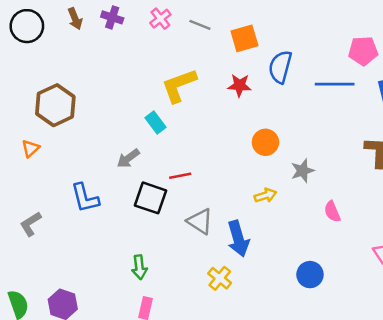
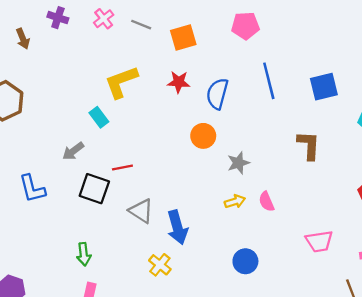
brown arrow: (75, 19) -> (23, 39), moved
pink pentagon: (363, 51) -> (245, 26), moved
blue semicircle: (280, 67) -> (217, 94), moved
blue line: (335, 84) -> (269, 81), turned 76
yellow arrow: (265, 195) -> (235, 202), moved

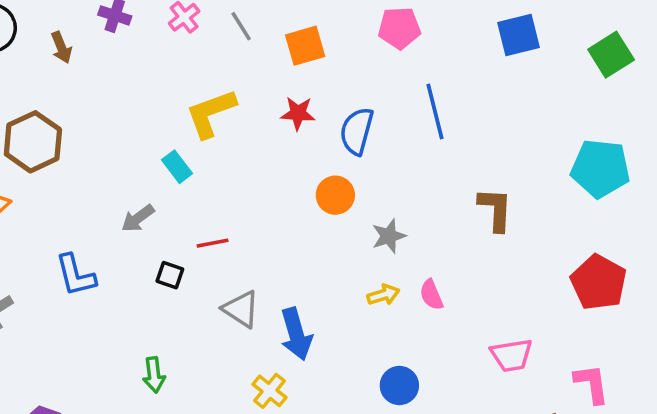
gray line: (141, 25) -> (241, 26), turned 36
blue square: (324, 87) -> (519, 35), moved
black square: (94, 189) -> (170, 275), size x0.6

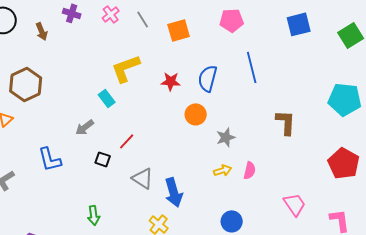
red star: (298, 113) -> (171, 81), moved
red line: (213, 243) -> (127, 141), turned -36
pink semicircle: (431, 295) -> (250, 170), turned -144
pink trapezoid: (511, 355) -> (295, 204), turned -115

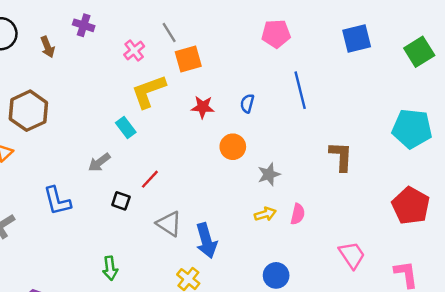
pink cross: (111, 14) -> (134, 51), moved
orange square: (179, 30) -> (188, 59), moved
blue semicircle: (208, 78) -> (247, 103), size x0.6

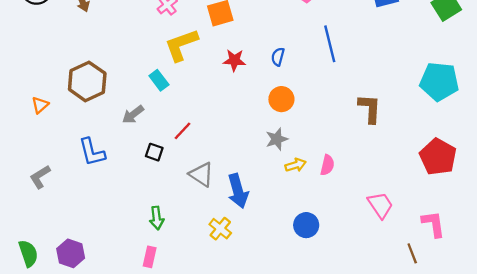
brown hexagon: (28, 111) -> (87, 81), moved
orange circle: (233, 147) -> (281, 99), moved
gray star: (269, 174) -> (277, 139), moved
green arrow: (110, 268) -> (157, 218), moved

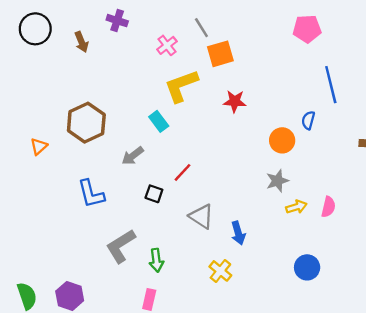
blue semicircle: (278, 57) -> (308, 120), moved
gray L-shape: (40, 177) -> (121, 246), moved, size x1.4
blue arrow: (238, 191) -> (238, 233), size x0.7

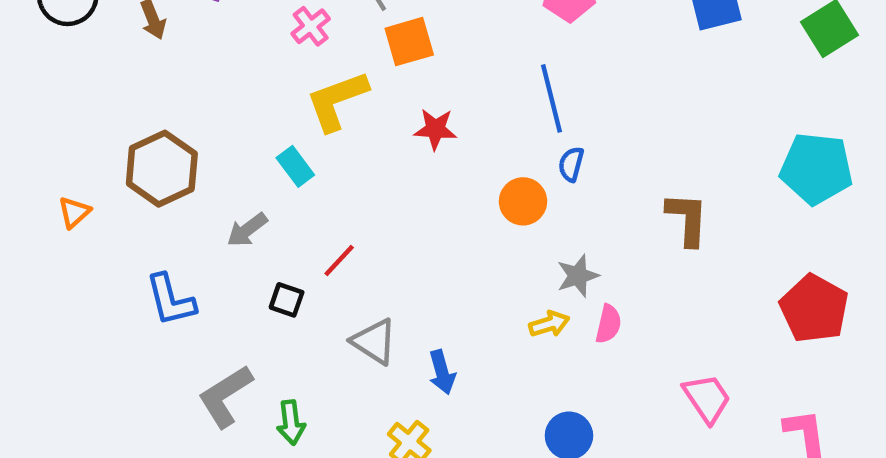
blue line: (331, 85) -> (551, 98), moved
gray star: (277, 181) -> (578, 276), moved

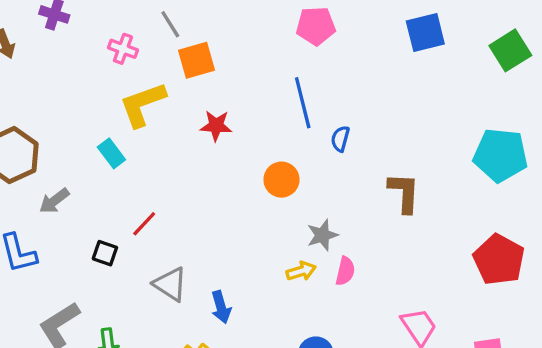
pink cross: (311, 26) -> (123, 49), turned -32
blue semicircle: (571, 164) -> (340, 139), moved
gray arrow: (247, 230) -> (54, 201), moved

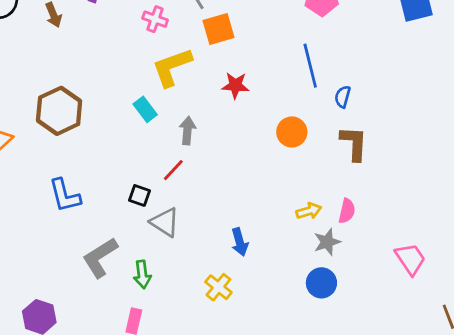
brown L-shape: (404, 193) -> (354, 143), moved
gray arrow: (54, 201) -> (187, 131), moved, turned 132
gray star: (322, 235) -> (327, 242), moved
gray triangle: (170, 284) -> (165, 222), moved

